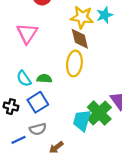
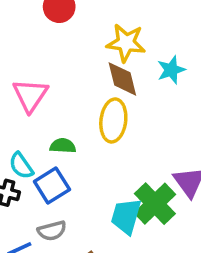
cyan star: (105, 15) -> (171, 70), moved
pink triangle: (27, 33) -> (30, 95), moved
cyan semicircle: (24, 79) -> (21, 166), moved

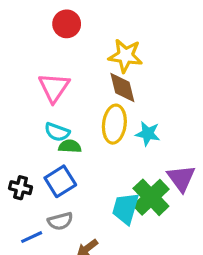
cyan star: (171, 70) -> (148, 134), moved, turned 30
pink triangle: (30, 95) -> (54, 87), moved
cyan semicircle: (21, 166) -> (57, 132), moved, turned -35

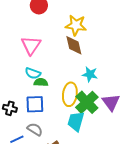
yellow ellipse: (114, 124) -> (70, 94), moved
blue square: (60, 181) -> (35, 104), turned 30
green cross: (151, 197) -> (87, 102), moved
gray semicircle: (60, 221) -> (35, 129), turned -133

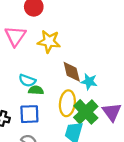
yellow star: (76, 25) -> (49, 41), moved
pink triangle: (31, 45) -> (15, 36), moved
brown diamond: (74, 45) -> (72, 72), moved

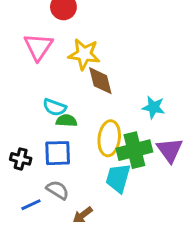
brown diamond: (72, 72) -> (100, 81), moved
cyan star: (89, 82) -> (153, 107), moved
green cross: (86, 112) -> (134, 150), turned 30

